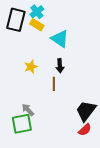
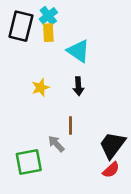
yellow rectangle: (37, 25) -> (48, 33), turned 56
brown line: (54, 84) -> (71, 125), moved
gray arrow: (28, 110) -> (56, 144), moved

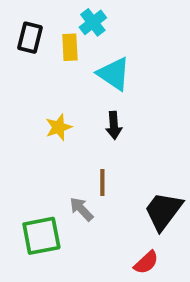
cyan cross: (48, 16) -> (93, 22), moved
black rectangle: (21, 26) -> (30, 38), size x0.7
red semicircle: (111, 170) -> (146, 262), moved

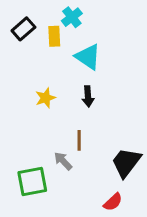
black rectangle: (30, 38) -> (23, 29), turned 35

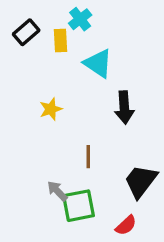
black arrow: (88, 96) -> (124, 108), moved, size x1.4
gray arrow: (63, 161) -> (57, 191), moved
green square: (32, 181) -> (79, 206), moved

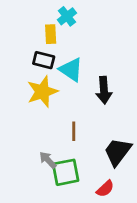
black rectangle: (26, 32) -> (44, 60), moved, turned 55
cyan triangle: (98, 63) -> (71, 70), moved
yellow star: (51, 109) -> (42, 92), size x1.6

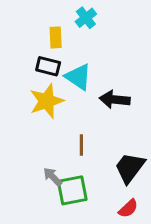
cyan cross: (67, 16) -> (86, 18), moved
black arrow: (104, 90) -> (115, 100), turned 100
red semicircle: (105, 189) -> (128, 209), moved

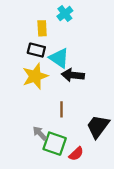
black arrow: (115, 100) -> (73, 75), moved
green square: (72, 190) -> (55, 144), turned 30
red semicircle: (128, 209) -> (76, 154), moved

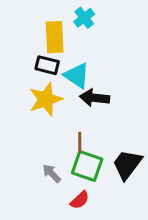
yellow rectangle: (42, 28) -> (55, 37), size x1.5
green square: (55, 144) -> (87, 166), moved
red semicircle: (76, 154) -> (80, 200), moved

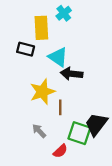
black rectangle: (47, 65) -> (26, 49), moved
yellow star: (46, 99) -> (42, 92), moved
green square: (87, 166) -> (79, 133), moved

